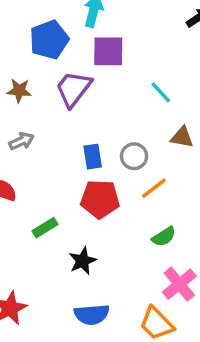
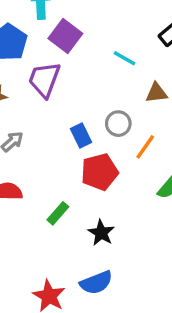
purple square: (108, 51) -> (65, 36), turned -36
blue semicircle: (92, 314) -> (96, 283), moved

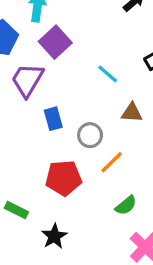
blue rectangle: (81, 136) -> (53, 119), moved
green rectangle: (58, 213) -> (16, 210), turned 65

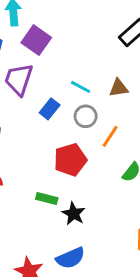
cyan line: (108, 74) -> (81, 87), moved
blue rectangle: (53, 119) -> (50, 109), turned 66
green rectangle: (16, 210) -> (47, 199), moved

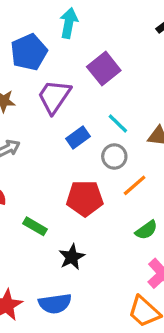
purple square: (36, 40) -> (104, 69), moved
green rectangle: (47, 199) -> (35, 226), moved

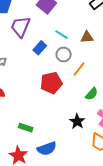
green rectangle: (35, 226) -> (26, 128), moved
black star: (72, 257) -> (77, 121), moved

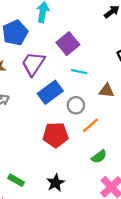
cyan line: (62, 35) -> (79, 72), moved, turned -32
blue rectangle: (40, 48) -> (50, 92), size x1.5
black star: (77, 121) -> (56, 183), moved

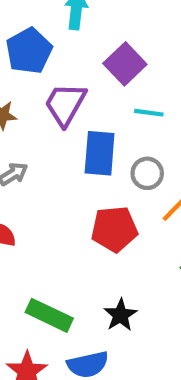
blue rectangle: (50, 92) -> (100, 153), turned -45
green rectangle: (16, 180) -> (49, 315), size x1.5

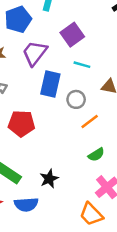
red pentagon: (114, 229) -> (21, 123), moved

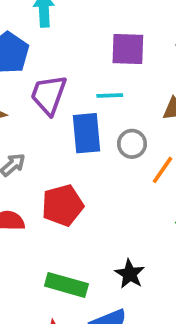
purple square: (72, 35) -> (128, 49), moved, turned -35
cyan line: (82, 65) -> (110, 96), moved

